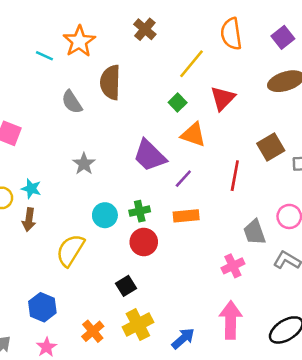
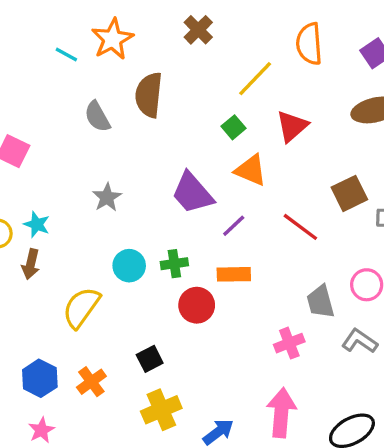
red line: (235, 176) -> (300, 227), turned -68
red circle: (144, 242) -> (197, 305), moved
orange cross: (93, 331) -> (91, 382), moved

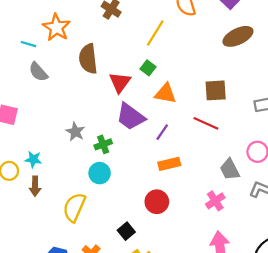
gray semicircle: (97, 117) -> (38, 72), moved
red triangle: (292, 126) -> (120, 82), moved
brown square: (349, 193) -> (216, 90), moved, turned 35
green cross: (174, 264) -> (103, 144), moved
red circle: (197, 305) -> (157, 202), moved

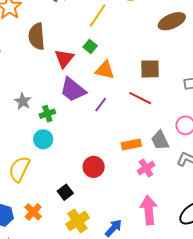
orange rectangle: (169, 164) -> (131, 145), moved

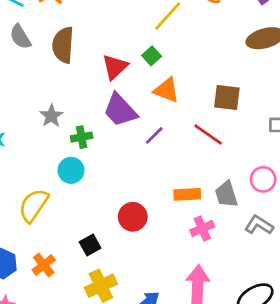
brown semicircle: (37, 36) -> (63, 45), moved

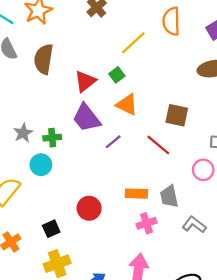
gray star: (51, 116) -> (23, 133), moved
pink circle: (263, 179) -> (203, 170), moved

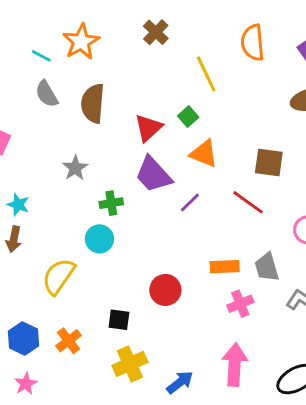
yellow line: (133, 43) -> (206, 74), turned -68
gray star: (23, 133) -> (75, 168), moved
black square: (51, 229) -> (119, 320), turned 36

